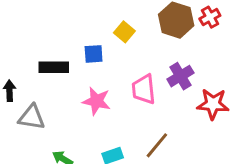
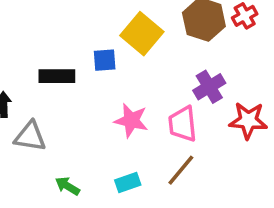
yellow square: (124, 32) -> (142, 34), size x1.6
pink trapezoid: (144, 89) -> (183, 124), moved
pink star: (96, 101) -> (131, 120), moved

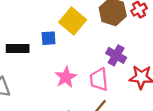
purple cross: (209, 87) -> (116, 55), turned -30
pink star: (131, 120) -> (66, 77), turned 30

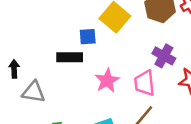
black rectangle: (18, 49) -> (70, 57), moved

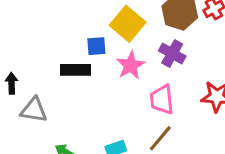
purple cross: (164, 56) -> (172, 53), moved
pink star: (107, 81) -> (131, 65), moved

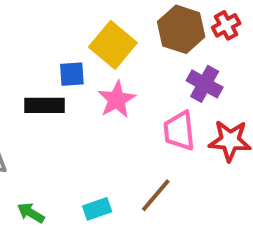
purple cross: (172, 53) -> (205, 84), moved
pink trapezoid: (162, 100) -> (179, 131), moved

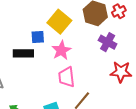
pink trapezoid: (179, 131) -> (67, 77), moved

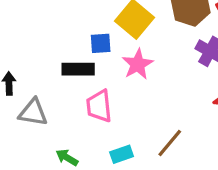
pink trapezoid: (67, 77) -> (99, 106), moved

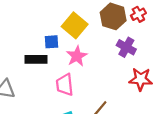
pink trapezoid: (99, 106) -> (65, 85), moved

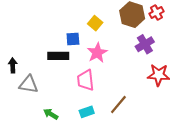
yellow square: (75, 25) -> (95, 23), size x0.6
purple cross: (126, 47) -> (145, 44), turned 30

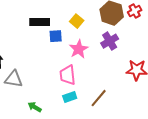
purple cross: (145, 44) -> (110, 41), moved
black rectangle: (58, 56) -> (40, 22), moved
cyan rectangle: (87, 112) -> (70, 97), moved

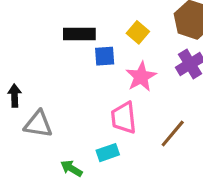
cyan rectangle: (70, 97) -> (108, 153), moved
brown line: (99, 98) -> (173, 134), moved

